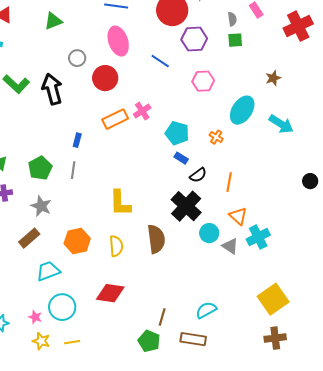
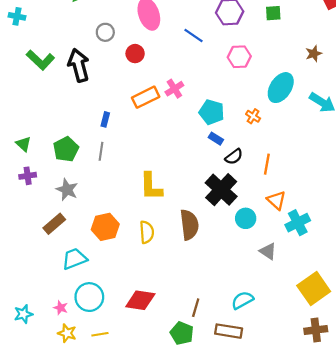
red circle: (105, 78) -> (135, 54), size x0.7
gray triangle: (230, 246) -> (268, 251), moved
red diamond: (110, 293) -> (140, 300), moved

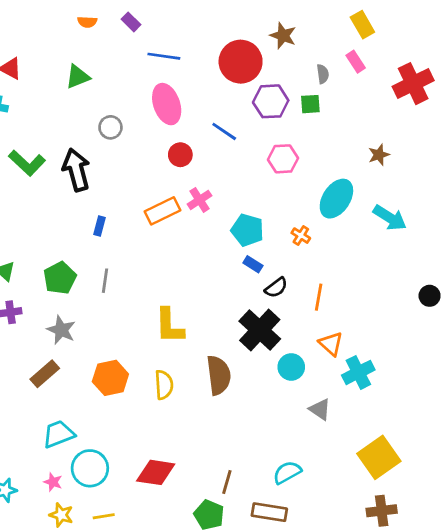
green square: (273, 13) -> (310, 104), moved
red circle: (135, 54) -> (180, 155), moved
blue rectangle: (105, 119) -> (100, 226), moved
cyan trapezoid: (74, 259) -> (58, 434), moved

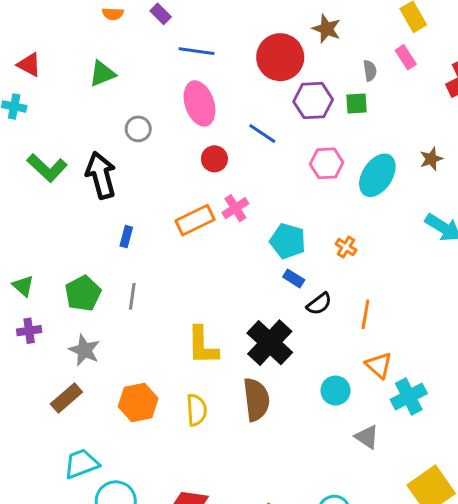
cyan ellipse: (336, 199) -> (377, 175), moved
black cross: (260, 330) -> (270, 343), moved

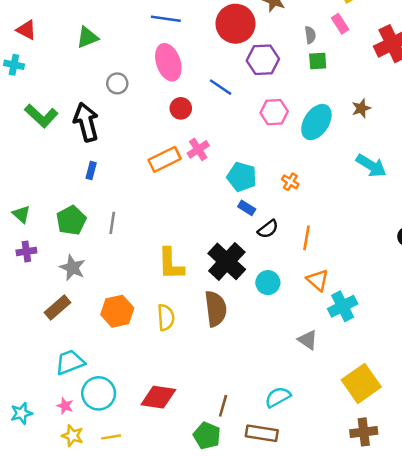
green square: (356, 104) -> (318, 61), moved
blue rectangle: (126, 237) -> (91, 171), moved
cyan circle: (336, 391) -> (268, 283), moved

